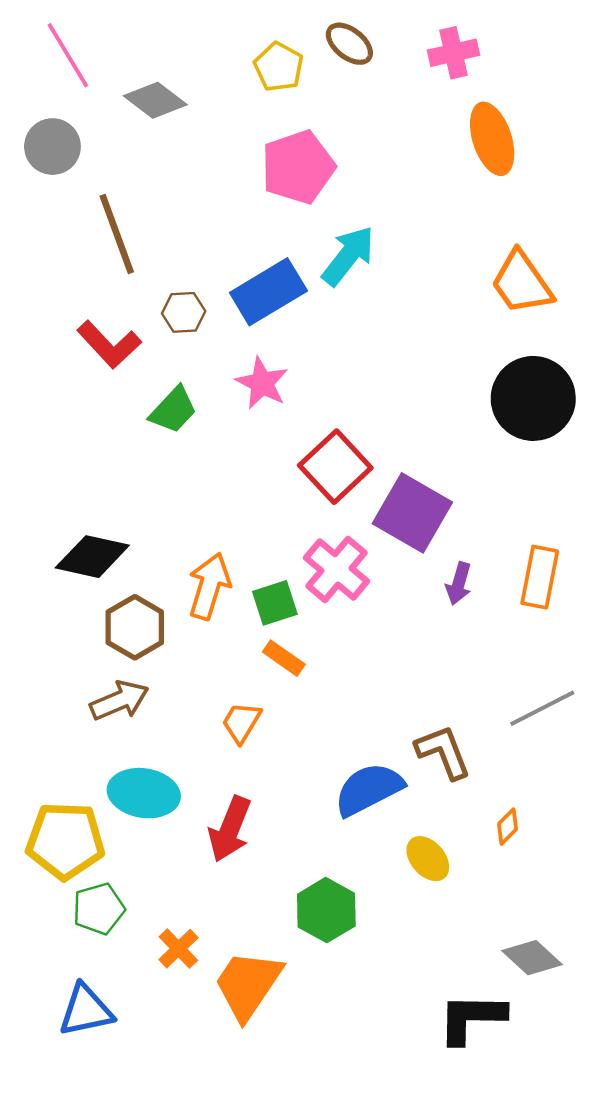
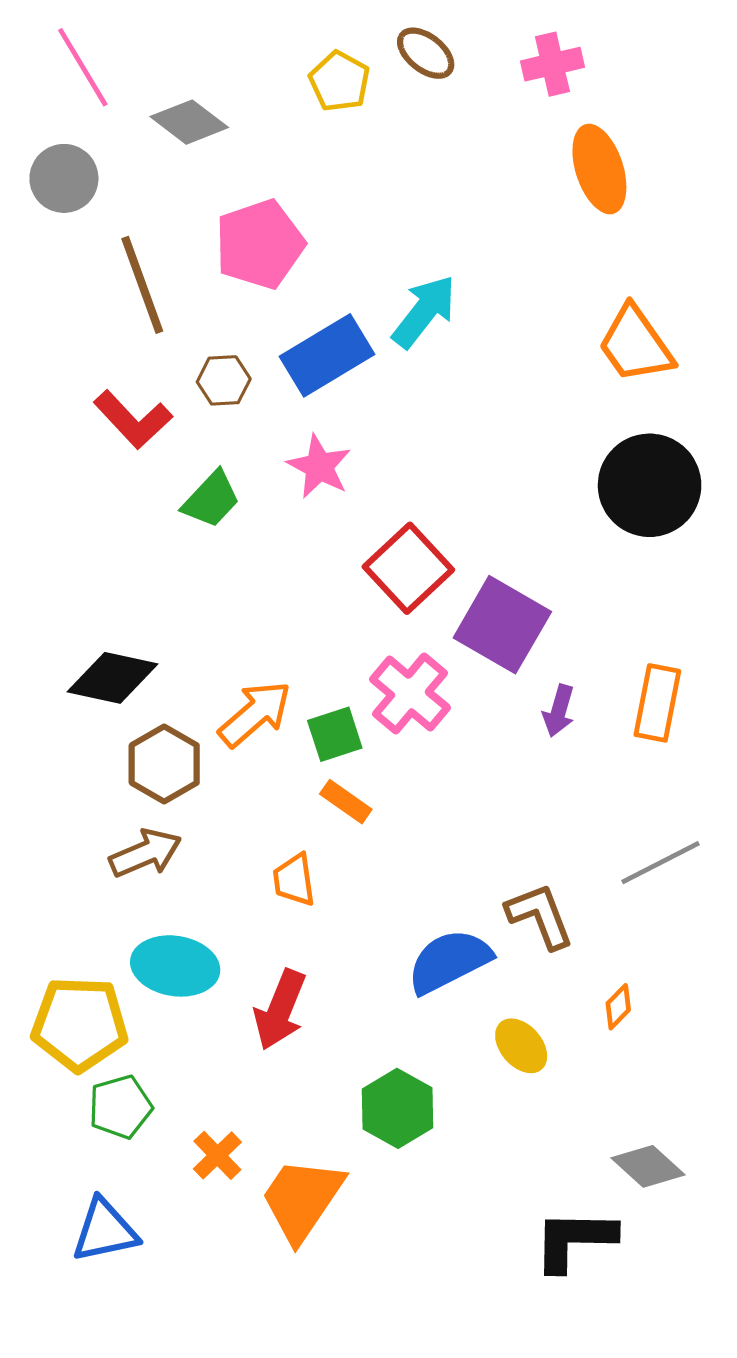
pink pentagon: (298, 167) -> (260, 244), moved
orange arrow: (209, 586) -> (255, 714), turned 32
orange trapezoid: (241, 722) -> (294, 880), turned -39

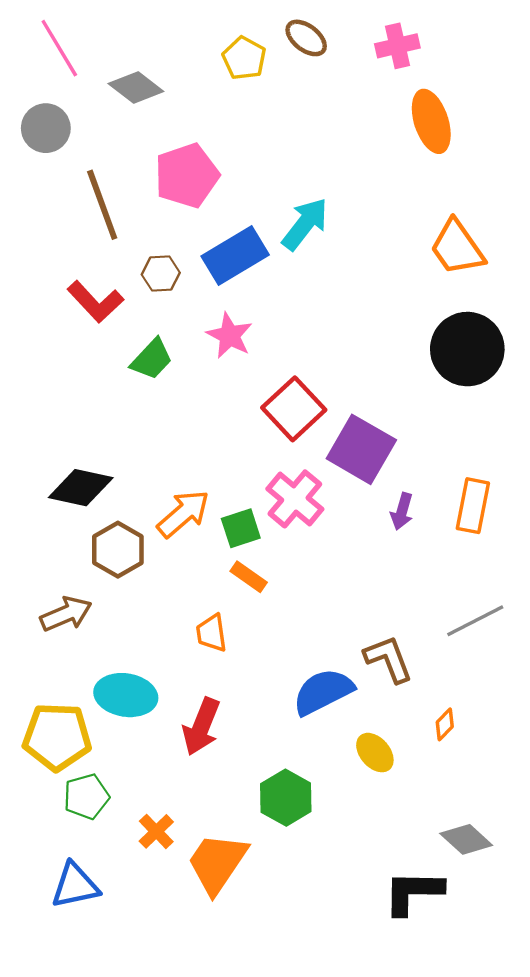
brown arrow: (145, 853) -> (66, 614), moved

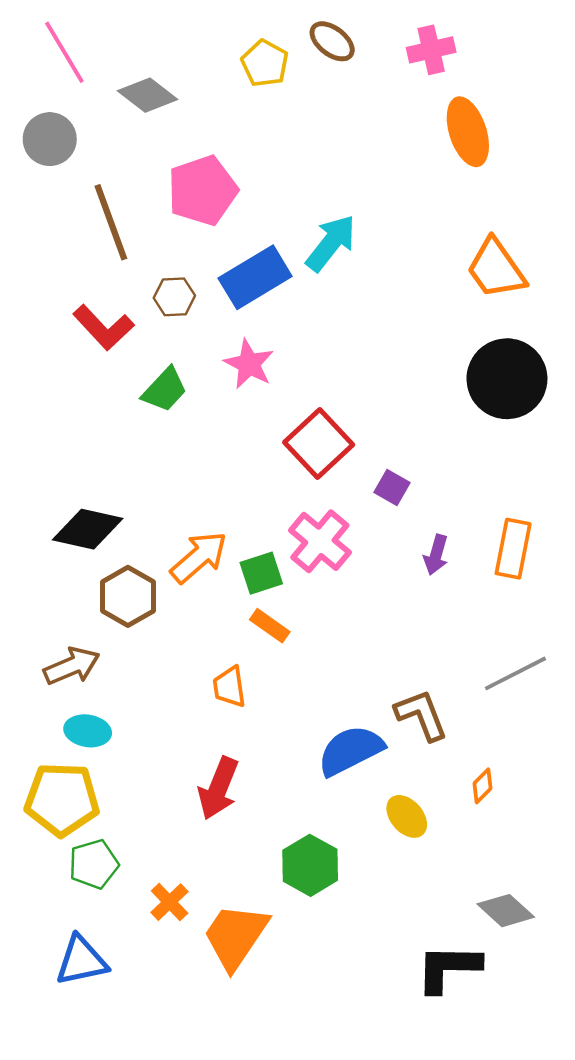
purple square: (361, 449) -> (392, 488), size x0.5
cyan ellipse: (126, 695) -> (88, 731), moved, size x0.7

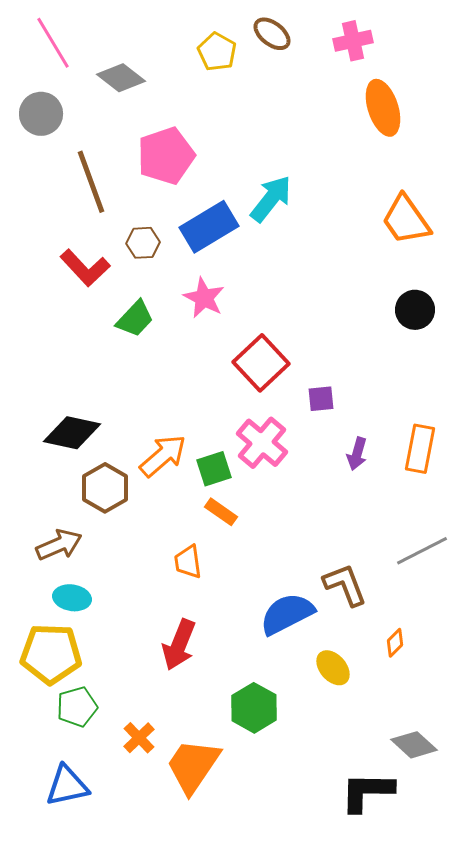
black circle: (507, 379) -> (415, 310), size x0.6
purple square: (392, 488) -> (321, 399), turned -36

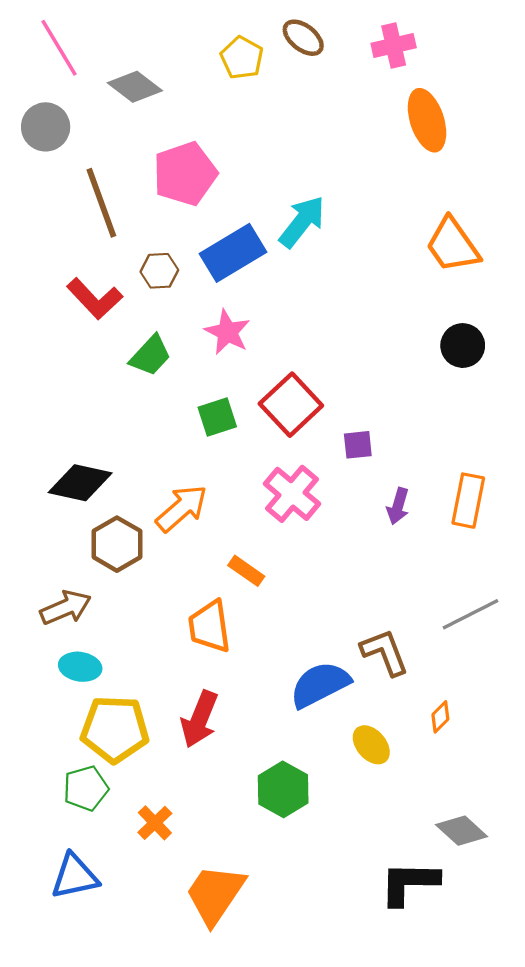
green square: (214, 469) -> (217, 417), moved
orange trapezoid: (188, 562) -> (210, 627), size x1.4
yellow pentagon: (51, 654) -> (115, 729), moved
orange trapezoid: (193, 766) -> (215, 894), moved

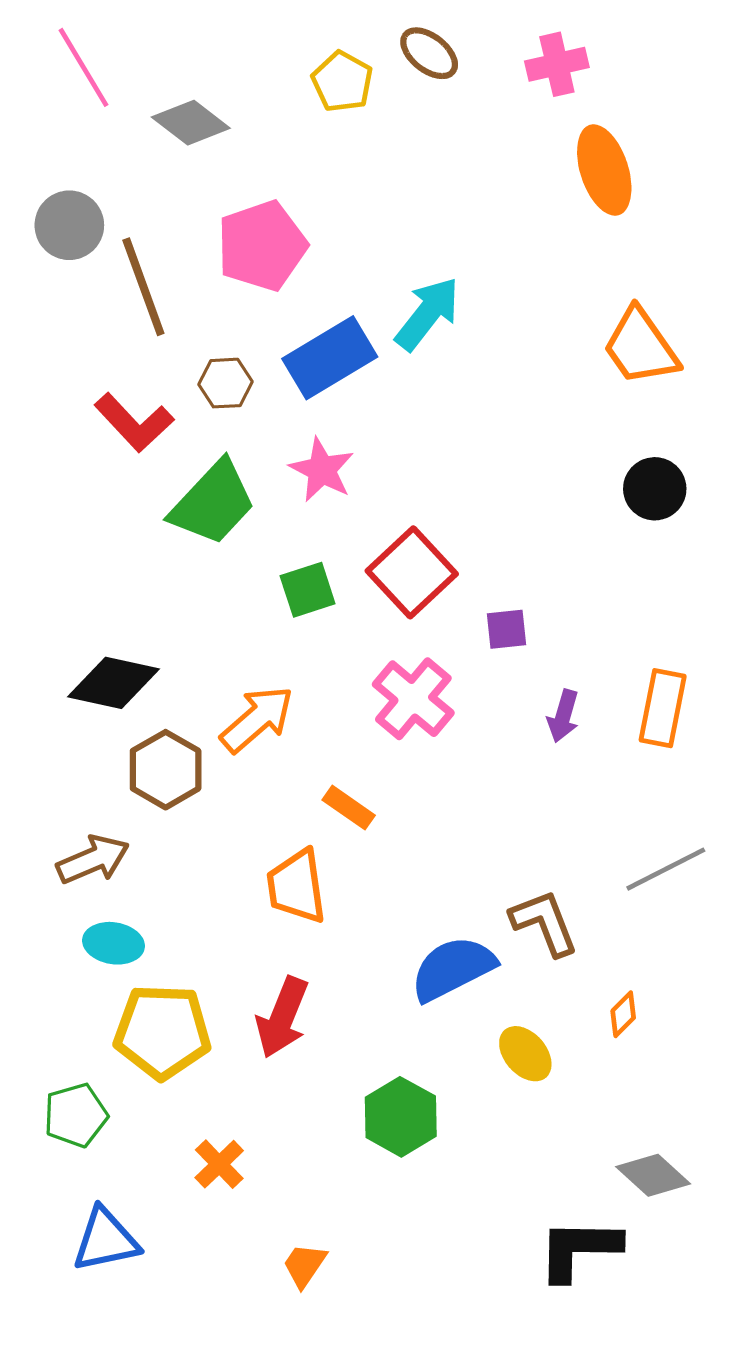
gray circle: (46, 127) -> (69, 225), moved
green trapezoid: (150, 356) -> (213, 503), size x1.5
green pentagon: (86, 788) -> (76, 1115), moved
orange trapezoid: (215, 894) -> (304, 1265), size x0.5

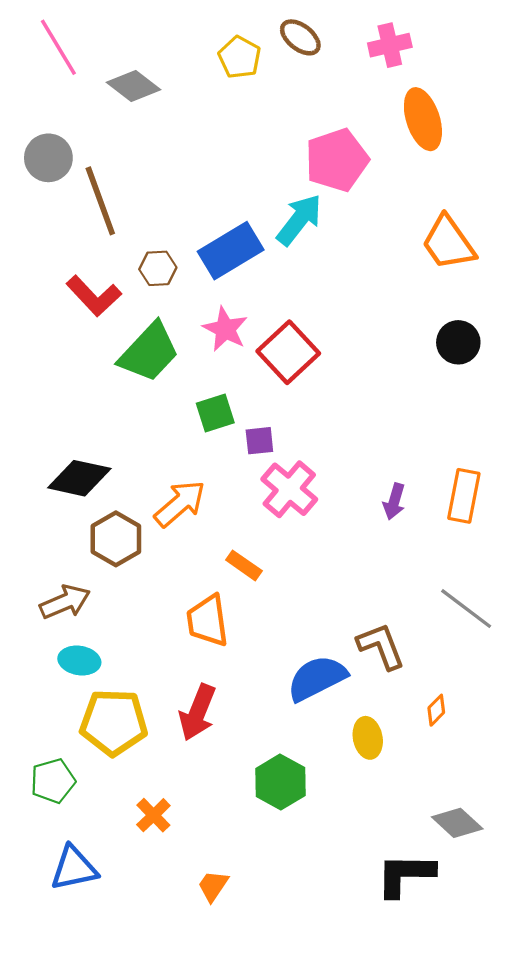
pink pentagon: (262, 246) -> (337, 160), moved
red square: (412, 572) -> (288, 352), moved
purple square: (506, 629) -> (259, 441), moved
gray line: (666, 869) -> (466, 609), turned 64
yellow ellipse: (525, 1054) -> (368, 738), turned 30

